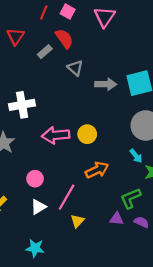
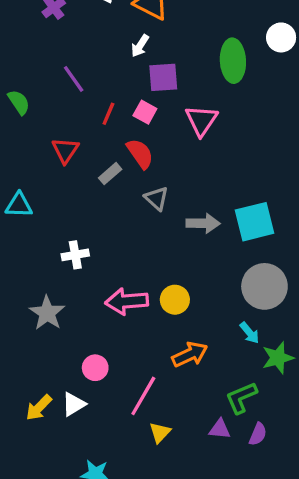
white cross: (22, 105) -> (75, 255), size x0.7
white triangle: (38, 207) -> (74, 404), moved
purple semicircle: (141, 222) -> (258, 434), turned 88

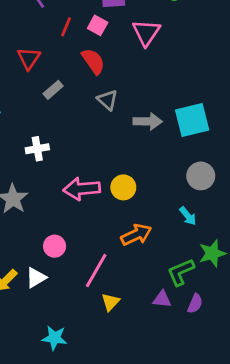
gray rectangle: (110, 174) -> (53, 90), moved
gray circle: (264, 286) -> (201, 176), size x0.7
green star: (278, 358) -> (212, 253), moved

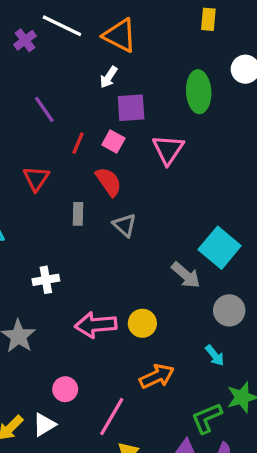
gray rectangle: (53, 90) -> (78, 214), moved, turned -48
cyan square: (192, 120) -> (220, 248), turned -36
gray arrow: (148, 121) -> (186, 275), moved, turned 40

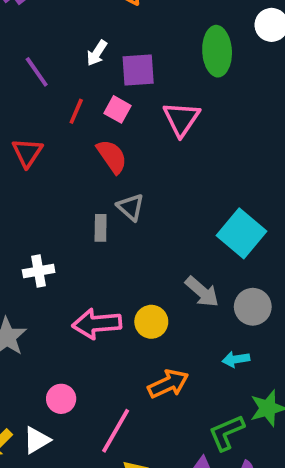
white arrow: (109, 77) -> (97, 53), moved
gray rectangle: (78, 214) -> (101, 228), moved
gray arrow: (186, 275) -> (202, 292), moved
cyan arrow: (215, 355) -> (236, 359), turned 120

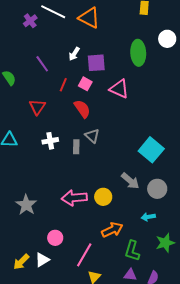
pink triangle: (181, 119) -> (119, 89), turned -40
white cross: (39, 271) -> (50, 141), moved
green L-shape: (226, 433) -> (132, 251), moved, turned -50

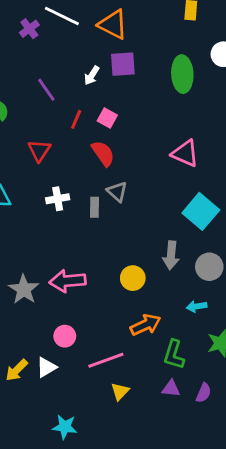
purple square: (96, 63) -> (123, 64), moved
pink triangle: (119, 89) -> (185, 153), moved
gray arrow: (130, 181) -> (171, 255), turned 54
pink arrow: (74, 198) -> (68, 281), moved
pink line: (84, 255) -> (106, 360), turned 40

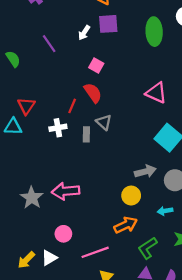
red line: (76, 119) -> (72, 106), moved
red triangle: (39, 151) -> (26, 106), moved
gray arrow: (171, 255) -> (145, 171), turned -110
yellow circle: (133, 278) -> (131, 196), moved
green L-shape: (174, 355) -> (148, 248), turned 40

